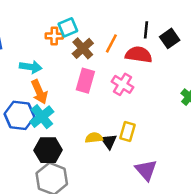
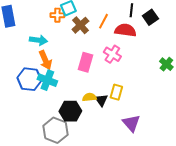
pink rectangle: (85, 81) -> (85, 62), moved
cyan cross: (42, 117) -> (47, 80), turned -30
black hexagon: (48, 150) -> (70, 111), moved

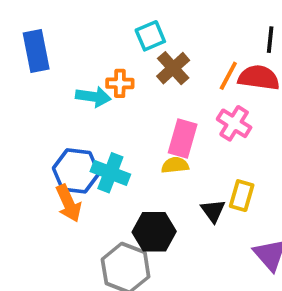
orange cross: (57, 15) -> (120, 83), moved
orange line: (103, 21) -> (228, 76), moved
orange arrow: (45, 60) -> (68, 203), moved
yellow semicircle: (89, 97) -> (175, 165), moved

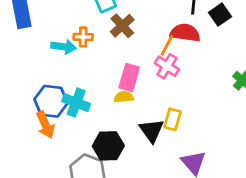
orange line: (228, 76) -> (167, 45), moved
black triangle: (213, 211) -> (152, 131), size x1.4

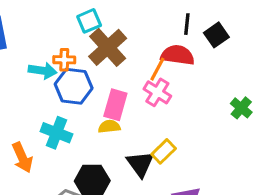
brown cross: (122, 26) -> (108, 47), size x1.4
blue hexagon: (51, 101) -> (74, 86), moved
yellow rectangle: (173, 119) -> (164, 151), turned 30

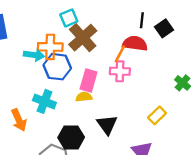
orange cross: (64, 60) -> (50, 47), size x1.5
pink cross: (157, 92) -> (120, 71), turned -30
yellow rectangle: (164, 151) -> (157, 115), moved

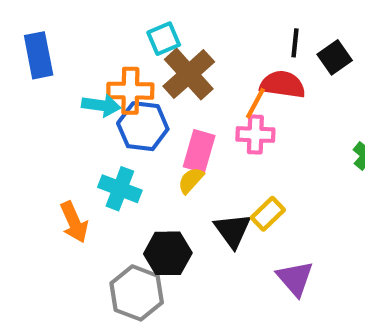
yellow semicircle: (84, 97) -> (191, 180), turned -42
yellow rectangle: (157, 115) -> (268, 214), moved

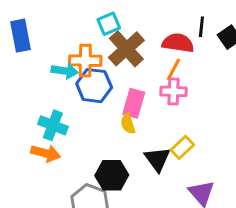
red semicircle: (283, 84) -> (178, 43), moved
yellow semicircle: (191, 180) -> (128, 124), turned -60
cyan cross: (120, 189) -> (53, 125), moved
orange arrow: (74, 222) -> (46, 153), turned -52

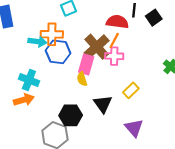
brown cross: (126, 49) -> (97, 47), moved
yellow rectangle: (182, 147) -> (131, 90), moved
orange arrow: (46, 153) -> (24, 100), turned -30

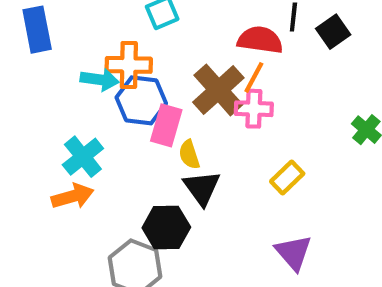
pink rectangle: (86, 64) -> (166, 125), moved
cyan cross: (29, 80) -> (83, 157), turned 30
black triangle: (103, 104) -> (202, 188), moved

